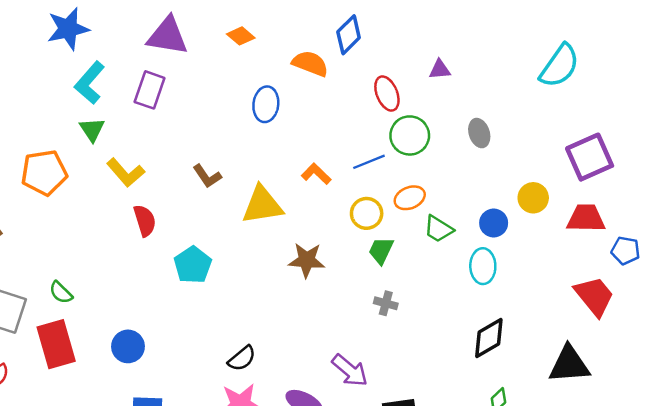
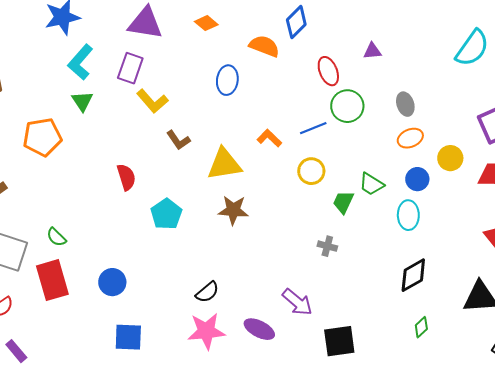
yellow L-shape: (126, 173) -> (152, 101), moved
orange ellipse: (410, 198) -> (410, 138), moved
green trapezoid: (381, 251) -> (343, 202), moved
brown star: (307, 260) -> (233, 210), moved

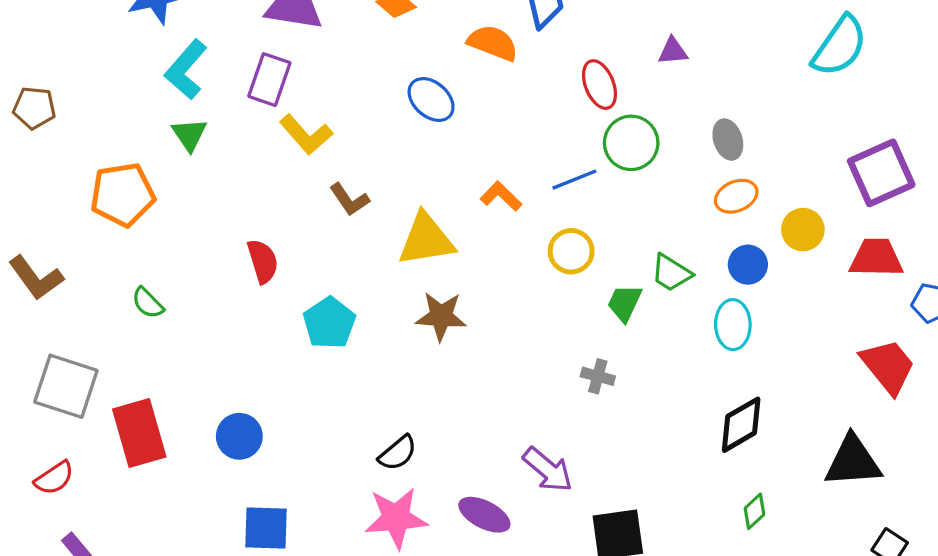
blue ellipse: (227, 80) -> (431, 100), turned -56
green semicircle: (56, 237) -> (148, 303), moved

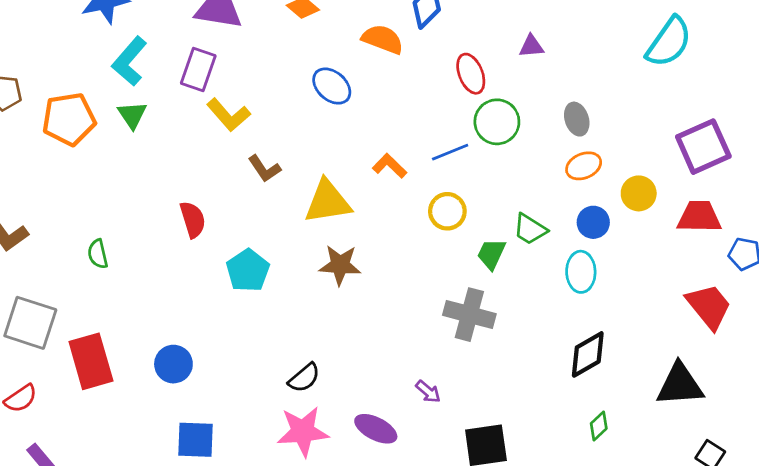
orange pentagon: (123, 195) -> (69, 119), moved
green semicircle: (148, 303) -> (98, 254), turned 32
gray cross: (598, 376) -> (469, 315), size x1.8
purple arrow: (548, 470) -> (428, 392), size x0.6

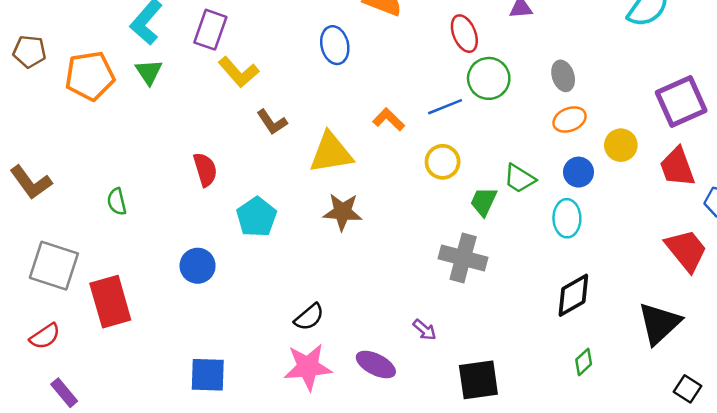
blue ellipse: (332, 86) -> (335, 45), turned 36
red trapezoid: (699, 217) -> (677, 167), turned -111
blue circle: (173, 364) -> (198, 266), moved
black triangle: (680, 385) -> (659, 323), turned -39

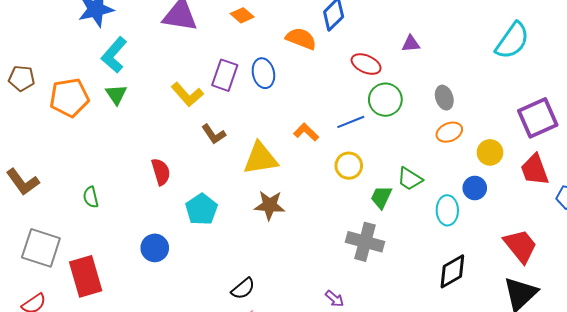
purple rectangle: (210, 30) -> (225, 75), moved
red ellipse: (464, 34) -> (366, 64), turned -44
blue circle: (578, 172) -> (475, 188), moved
red trapezoid: (686, 250) -> (520, 246), moved

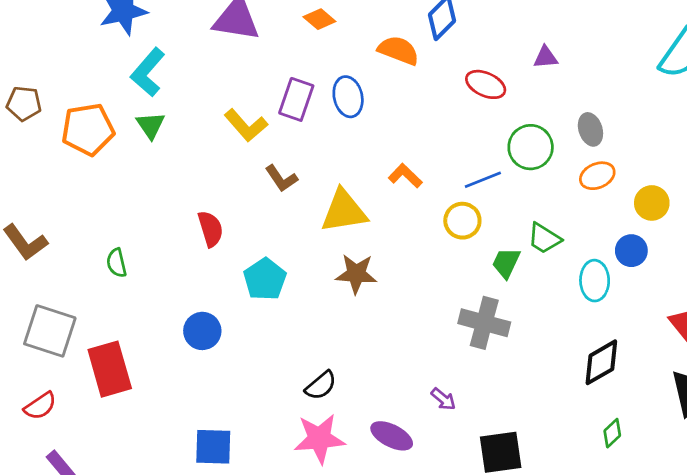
green circle: (385, 100) -> (531, 147), moved
blue line: (351, 122) -> (483, 180), moved

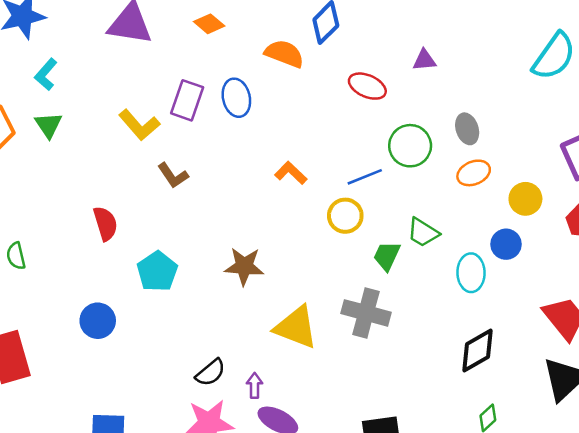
cyan L-shape: (148, 72) -> (46, 74), size x0.7
yellow triangle: (344, 211) -> (296, 327), moved, turned 30
purple arrow: (443, 399) -> (255, 386), moved, turned -130

